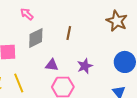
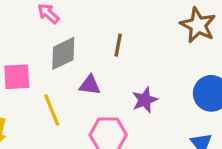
purple triangle: (52, 65) -> (90, 85), moved
yellow line: (19, 83) -> (52, 110), moved

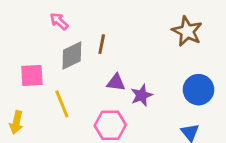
brown line: (118, 45) -> (102, 44), moved
purple triangle: (90, 85) -> (116, 83), moved

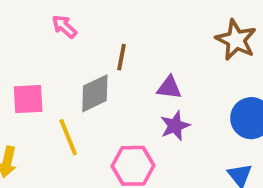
gray diamond: (72, 56) -> (95, 93), moved
purple triangle: (116, 83) -> (169, 88), moved

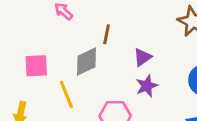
purple triangle: (169, 88) -> (142, 57), turned -42

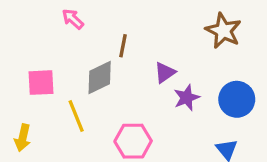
purple star: (147, 86) -> (187, 98), moved

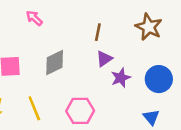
brown line: (123, 46) -> (98, 32), moved
yellow line: (76, 116) -> (34, 108), moved

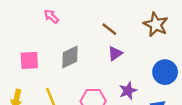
brown line: (98, 32) -> (109, 29), turned -63
purple star: (121, 78) -> (128, 91), moved

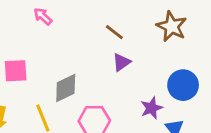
gray diamond: (70, 57) -> (66, 88), moved
purple star: (128, 91) -> (152, 108), moved

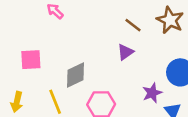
brown line: (114, 32) -> (133, 25), moved

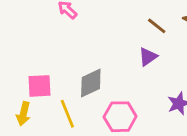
pink square: (31, 60) -> (40, 86), moved

